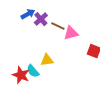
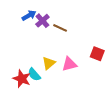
pink triangle: (71, 33) -> (69, 64), moved
yellow triangle: (47, 60) -> (49, 63), turned -32

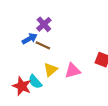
blue arrow: (29, 16) -> (30, 39), moved
brown line: (60, 28) -> (43, 45), moved

